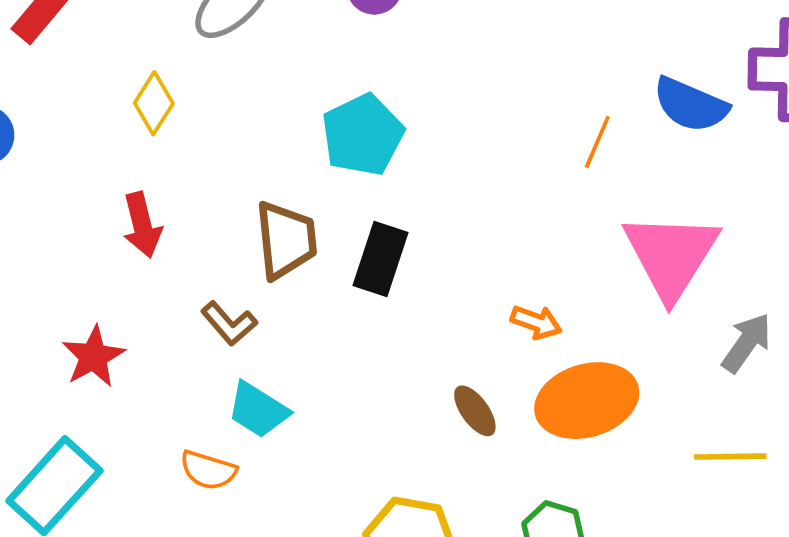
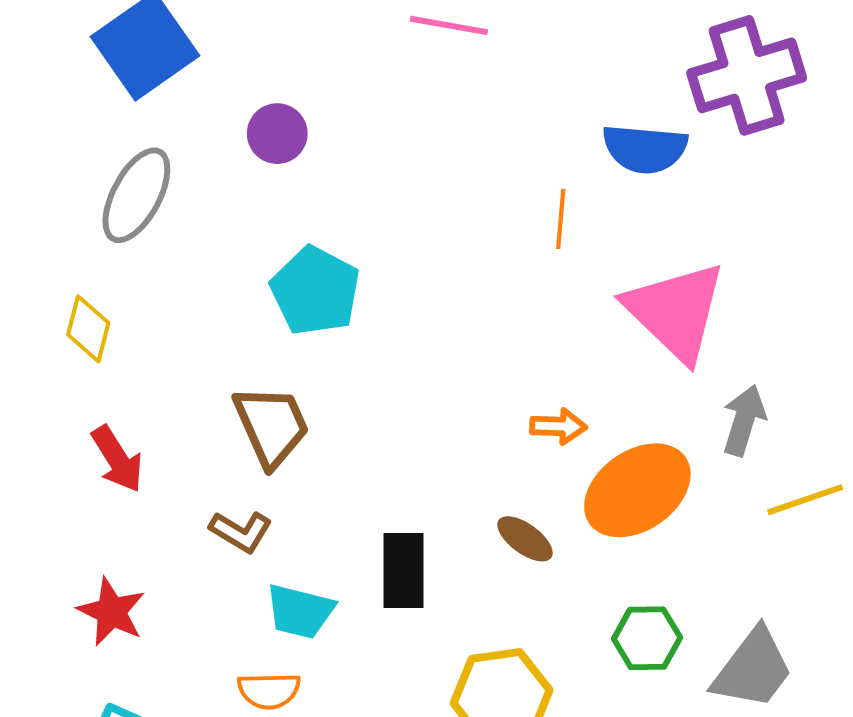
black rectangle: (380, 259) -> (403, 571), moved
gray arrow: (747, 343) -> (744, 420), moved

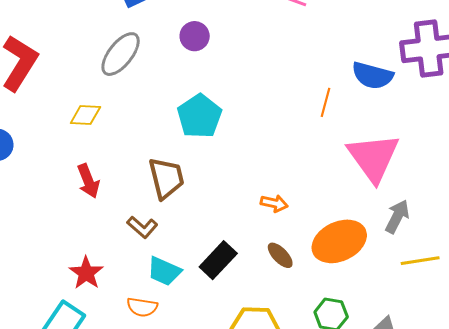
yellow diamond: (88, 329) -> (85, 115), turned 68
orange arrow: (558, 426) -> (274, 203), moved
black rectangle: (403, 571) -> (218, 260), turned 33
red star: (111, 612) -> (86, 273), moved

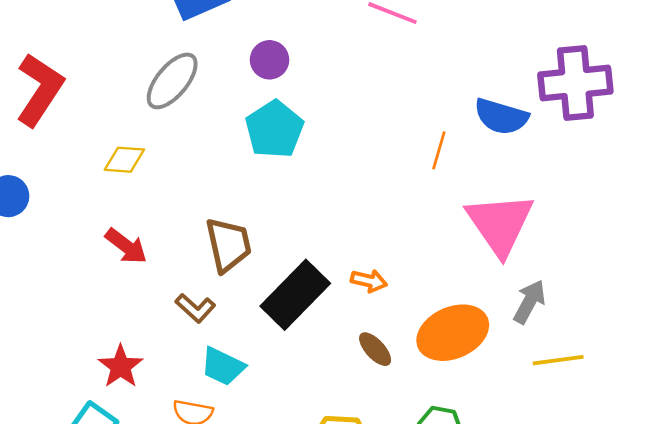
cyan pentagon: (199, 116) -> (274, 129), moved
red arrow: (88, 181) -> (126, 246), turned -32
black rectangle: (218, 260) -> (295, 295), moved, size x1.4

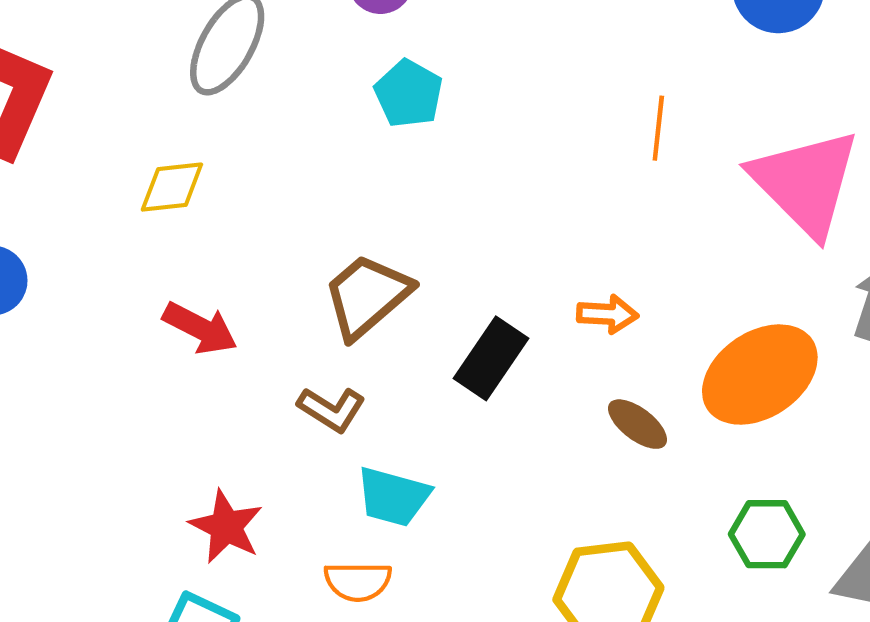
cyan pentagon: (274, 129) -> (409, 94), size x0.7
orange line: (439, 150) -> (658, 128), moved
brown trapezoid: (228, 245) -> (367, 296), turned -108
black rectangle: (295, 295) -> (491, 358), size x0.7

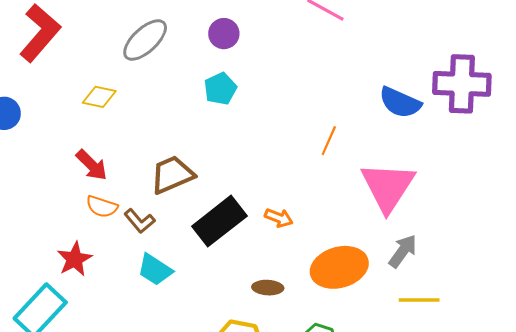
black rectangle: (491, 358) -> (219, 221), size x1.4
brown ellipse: (638, 424) -> (268, 288), moved, turned -52
orange semicircle: (358, 581) -> (102, 207), moved

